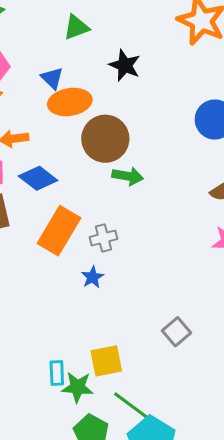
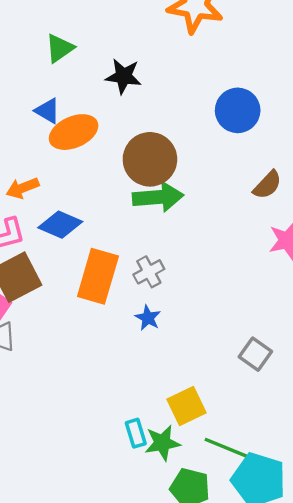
brown circle: (105, 139) -> (150, 159), moved
green arrow: (128, 176) -> (158, 197), size x1.4

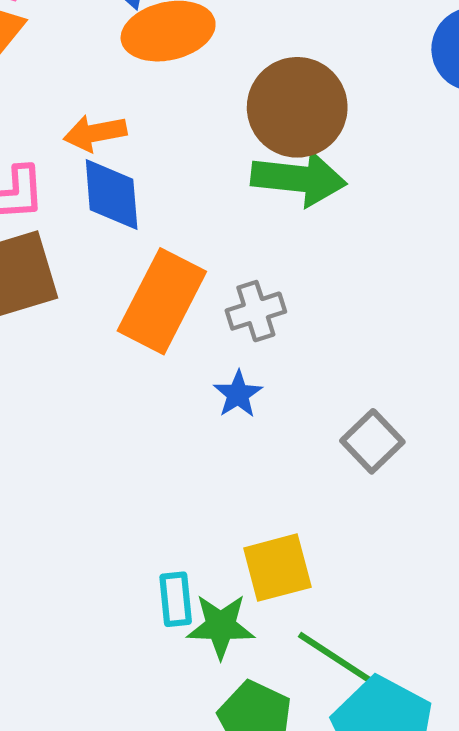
orange arrow: (23, 188) -> (95, 133), moved
blue diamond: (60, 225) -> (112, 194), turned 51
gray square: (255, 354) -> (372, 441), moved

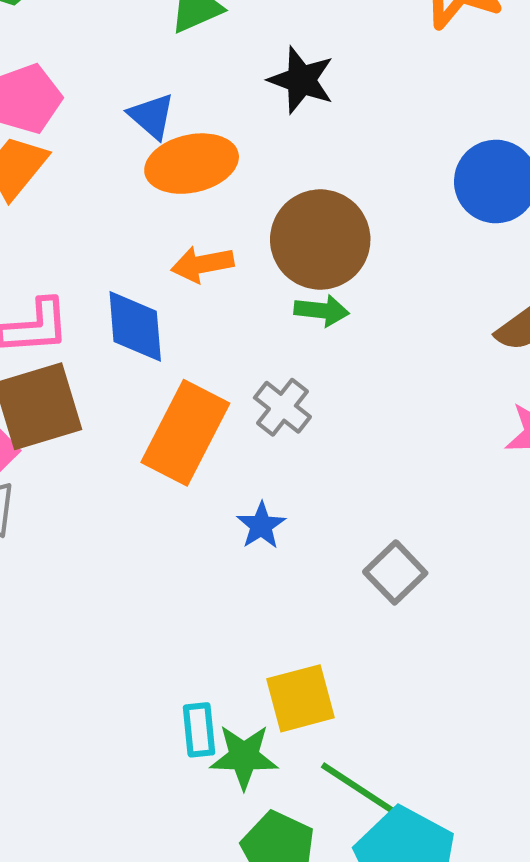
orange arrow: (95, 133) -> (202, 264), moved
green arrow: (299, 179) -> (322, 311), size x0.6
gray cross: (256, 311) -> (282, 407), moved, turned -34

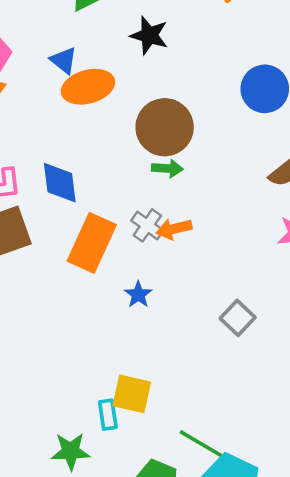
orange arrow: (202, 264) -> (174, 229), moved
gray square: (395, 572) -> (238, 318), moved
yellow square: (301, 698) -> (132, 394), moved, turned 30
green star: (244, 757) -> (71, 451), moved

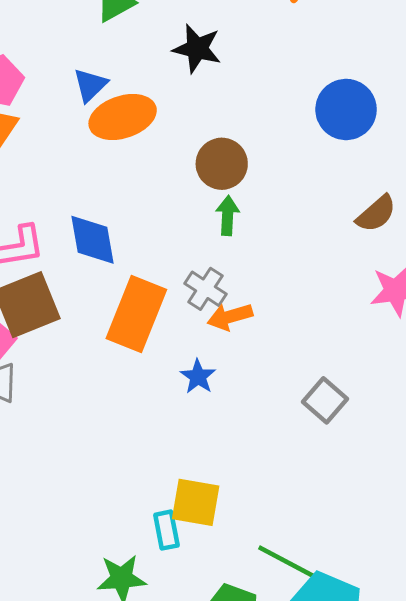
blue triangle: (64, 60) -> (90, 85), turned 40
brown circle: (165, 127) -> (222, 164), size x0.7
green arrow: (167, 168) -> (228, 216), turned -88
orange arrow: (174, 229) -> (230, 317), moved

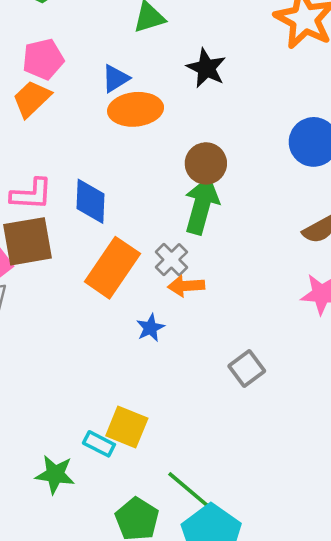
green arrow: (228, 216) -> (202, 205), size x1.8
cyan rectangle: (166, 530) -> (99, 444), turned -64

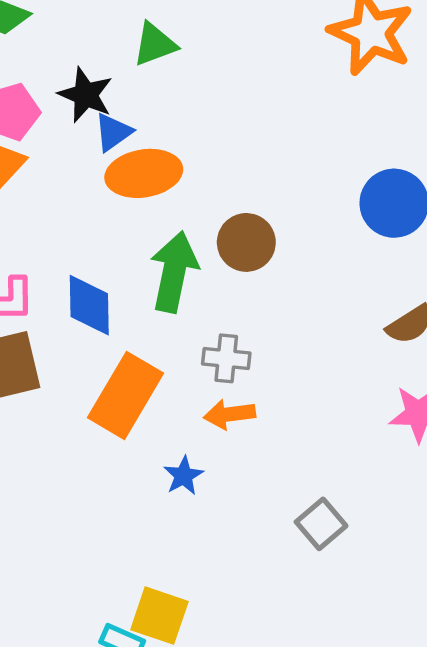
black star: (206, 68) -> (86, 95), moved
green arrow: (202, 205) -> (174, 272), moved
gray cross: (171, 260) -> (226, 358), moved, turned -36

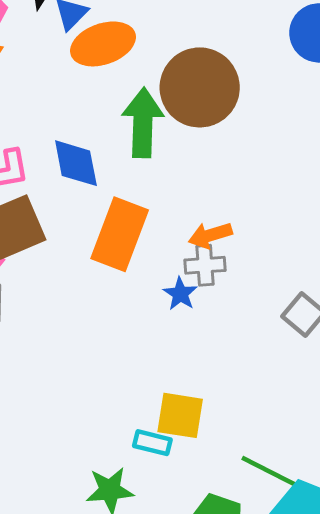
brown circle: (246, 242) -> (200, 87), size x1.6
gray cross: (226, 358) -> (205, 265), moved

